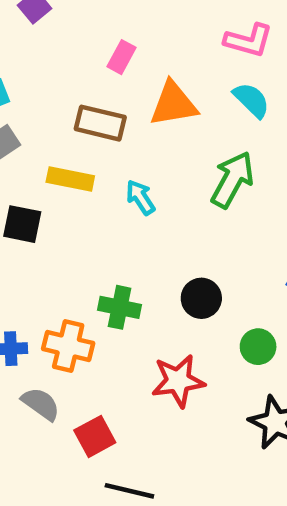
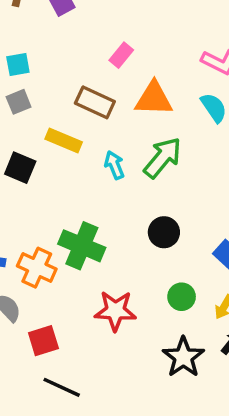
green arrow: (232, 180) -> (163, 158), moved
black circle: (201, 298) -> (164, 232), moved
green cross: (120, 307) -> (82, 246), size x1.4

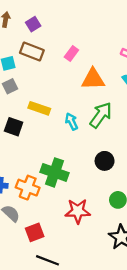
brown rectangle: (95, 102) -> (32, 52), moved

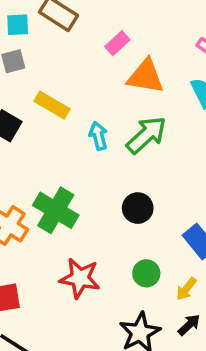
pink rectangle: (71, 54) -> (117, 43), moved

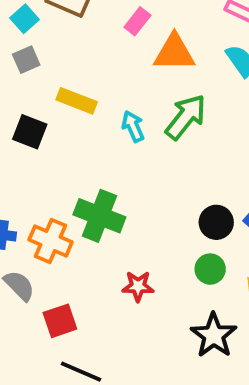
cyan square: (18, 25) -> (24, 19), turned -30
black circle: (138, 208) -> (216, 222), moved
red star: (80, 278) -> (138, 286), size x0.7

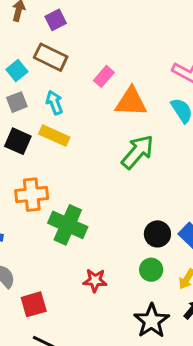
cyan arrow: (133, 126) -> (54, 103), moved
black square: (30, 132) -> (18, 141), moved
orange cross: (51, 241) -> (32, 195), moved, turned -32

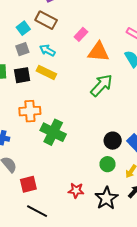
cyan arrow: (54, 103) -> (47, 50), turned -42
black square: (18, 141) -> (22, 75), turned -36
red star: (95, 280) -> (76, 190), moved

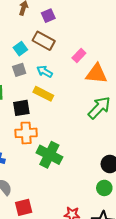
black square: (22, 75) -> (21, 108), moved

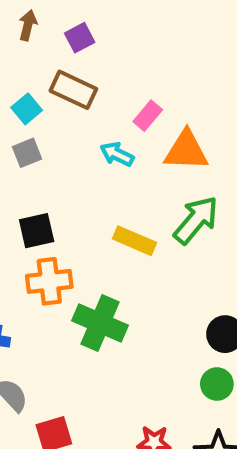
cyan arrow: (45, 71) -> (117, 154), moved
yellow rectangle: (43, 94) -> (135, 241), moved

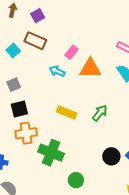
gray square: (27, 153) -> (14, 85), moved
green arrow: (196, 220) -> (100, 113), moved, size x0.7
green circle: (217, 384) -> (76, 180), moved

